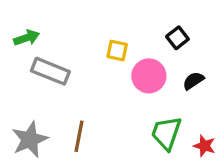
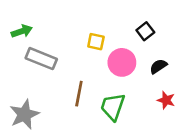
green trapezoid: (166, 133) -> (113, 107), moved
brown line: (79, 136) -> (79, 94), moved
red star: (204, 146) -> (166, 100), moved

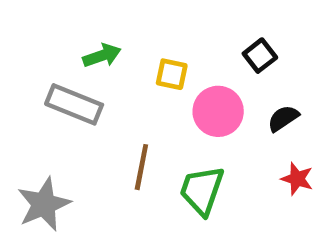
green arrow: (22, 31) -> (102, 56), moved

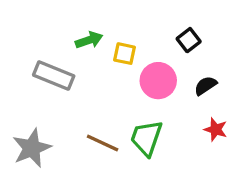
green arrow: (102, 56) -> (89, 40), moved
brown line: (141, 167) -> (103, 143), moved, turned -76

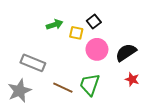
black square: (189, 40) -> (94, 21), moved
gray rectangle: (54, 76) -> (33, 63), moved
black semicircle: (205, 86) -> (126, 52), size x1.5

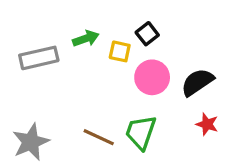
gray rectangle: (33, 63) -> (39, 58), moved, turned -35

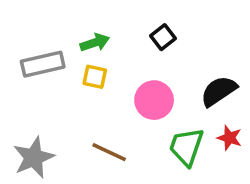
yellow square: (120, 51) -> (95, 77), moved
pink circle: (152, 77) -> (154, 100), moved
green trapezoid: (141, 132) -> (186, 147), moved

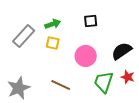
black square: (163, 37) -> (91, 21), turned 32
gray rectangle: (43, 64) -> (24, 36), turned -35

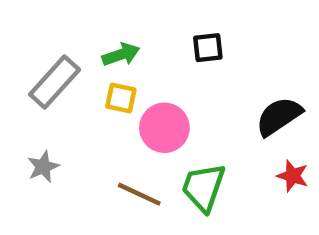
pink circle: (86, 56) -> (164, 128), moved
green trapezoid: (104, 82) -> (203, 187), moved
gray star: (19, 88) -> (43, 167), moved, size x0.6

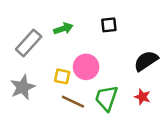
yellow square: (121, 98) -> (62, 76), moved
gray star: (43, 167) -> (23, 87), size x1.5
red star: (293, 176) -> (142, 97), moved

